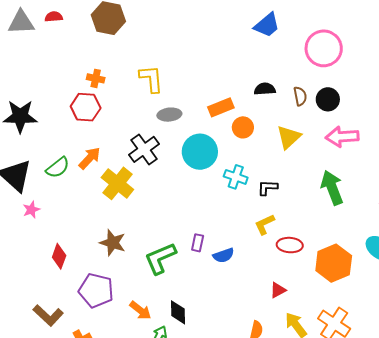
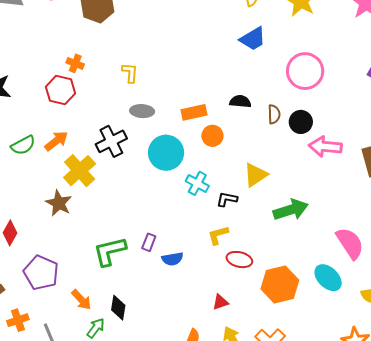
yellow L-shape: (151, 79) -> (130, 73), size x0.7
yellow triangle: (289, 137) -> (256, 175), moved
pink arrow: (342, 137) -> (325, 147), moved
green arrow: (332, 188) -> (291, 210), turned 84
brown star: (113, 243) -> (59, 203), moved

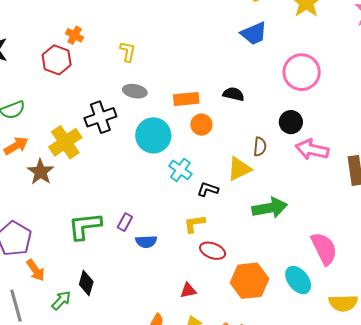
brown semicircle: (274, 114) -> (260, 147), moved
orange arrow: (56, 141) -> (16, 146), moved
orange arrow: (81, 300) -> (36, 270), moved

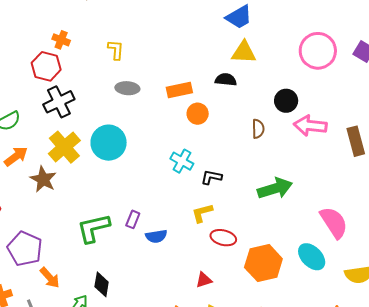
pink circle: (302, 72) -> (318, 51), moved
black cross: (100, 117) -> (59, 102), moved
cyan circle: (153, 135) -> (109, 143), moved
yellow triangle: (239, 169) -> (244, 52), moved, turned 36

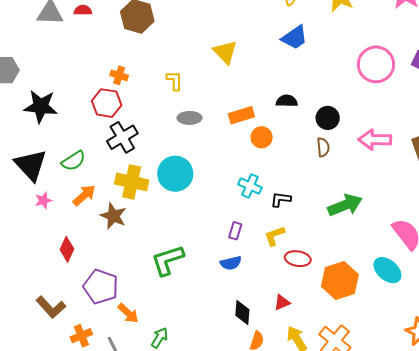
yellow triangle: (244, 52) -> (225, 52), moved, turned 48
black circle: (286, 101) -> (328, 118), moved
yellow cross: (64, 147) -> (132, 182), turned -32
purple rectangle: (133, 219) -> (235, 231), moved
black diamond: (102, 284) -> (242, 312), moved

